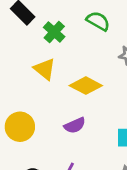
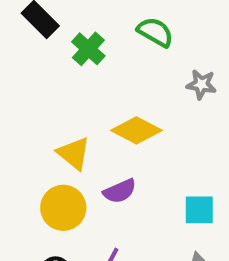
yellow triangle: (45, 69) -> (74, 153), moved
yellow circle: (20, 127) -> (63, 208), moved

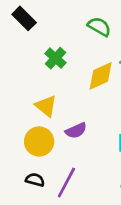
green cross: (88, 49) -> (55, 58), moved
yellow diamond: (136, 130) -> (101, 76), moved, turned -52

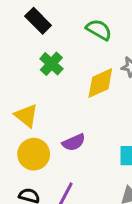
black rectangle: (24, 18) -> (38, 21), moved
yellow triangle: (46, 106) -> (26, 116), moved

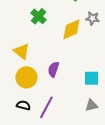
purple semicircle: (74, 142) -> (53, 69), turned 133

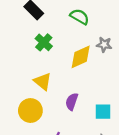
yellow triangle: (21, 51) -> (43, 81), moved
purple semicircle: (53, 69) -> (72, 102), moved

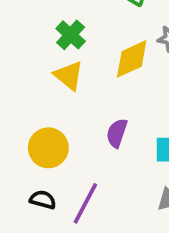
yellow triangle: (43, 81) -> (69, 76), moved

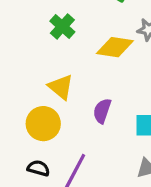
yellow diamond: (132, 59) -> (115, 47), turned 33
yellow triangle: (69, 76) -> (61, 87), moved

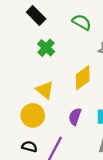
yellow diamond: (115, 47) -> (83, 78), moved, turned -45
purple semicircle: (102, 111) -> (75, 117), moved

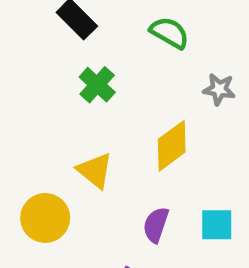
yellow circle: (33, 115) -> (45, 218), moved

